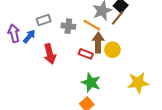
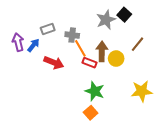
brown line: (118, 18) -> (138, 44), moved
orange line: (92, 25) -> (80, 48), moved, turned 30
red arrow: (50, 54) -> (54, 63), turned -54

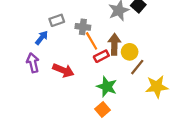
purple arrow: (18, 42) -> (33, 63), moved
brown line: (138, 44) -> (137, 67), moved
red arrow: (54, 63) -> (63, 70), moved
red rectangle: (90, 63) -> (101, 56), turned -48

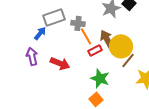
gray rectangle: (57, 20) -> (54, 17), size x1.5
brown arrow: (114, 44) -> (107, 39), turned -30
yellow circle: (130, 52) -> (121, 46), size x1.5

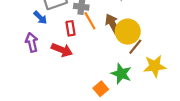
blue arrow: (40, 33) -> (40, 18), turned 96
red rectangle: (95, 50) -> (71, 28), moved, turned -72
green star: (100, 78) -> (121, 74), moved

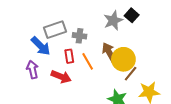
blue arrow: (40, 18) -> (41, 46), size x1.5
orange line: (90, 21) -> (88, 61), moved

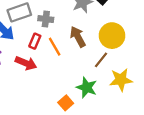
red rectangle: (69, 56) -> (35, 41), turned 32
yellow circle: (123, 59) -> (112, 36), moved

